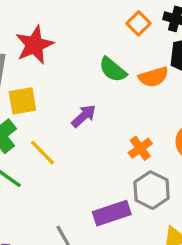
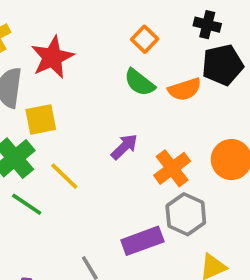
orange square: (138, 23) -> (145, 39), moved
purple arrow: (84, 116) -> (124, 147), moved
orange cross: (140, 148) -> (172, 168), size x1.4

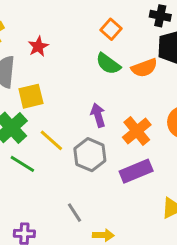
red star: (52, 57) -> (38, 46), size x0.6
purple arrow: (124, 147) -> (98, 115), turned -60
gray hexagon: (186, 214) -> (90, 155), moved
purple rectangle: (142, 241) -> (136, 171), moved

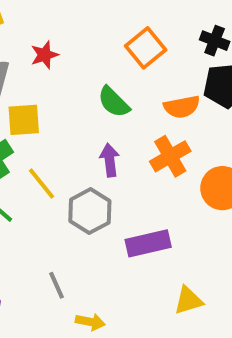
orange square: (111, 29) -> (146, 48), size x1.4
green semicircle: (108, 64) -> (114, 102), moved
orange cross: (137, 131) -> (170, 156), moved

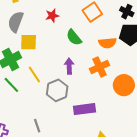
red star: (44, 55) -> (52, 16), moved

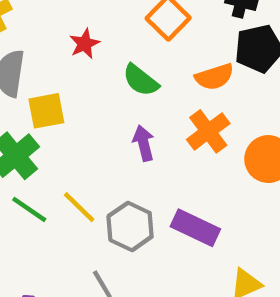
yellow line: (34, 75) -> (79, 207), moved
gray hexagon: (57, 90) -> (130, 226), moved
purple rectangle: (84, 109) -> (195, 228), turned 45

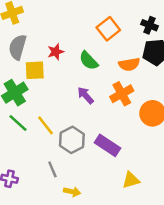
red star: (84, 44) -> (56, 52), moved
purple arrow: (144, 143) -> (85, 95), turned -36

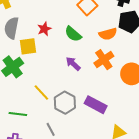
green line: (18, 123) -> (18, 114), moved, turned -30

